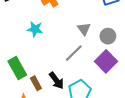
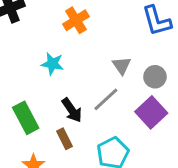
black arrow: (56, 81) -> (72, 110), moved
brown rectangle: (36, 83) -> (64, 139), moved

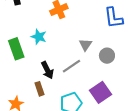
purple square: (151, 112) -> (100, 92), moved
green rectangle: (26, 118) -> (16, 49), moved

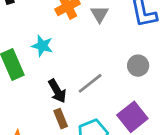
gray triangle: (85, 45) -> (100, 14), moved
brown rectangle: (40, 89) -> (61, 119), moved

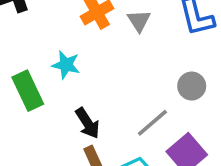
gray line: (90, 83) -> (152, 123), moved

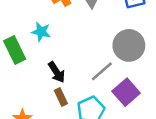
gray circle: (192, 86) -> (129, 45), size x1.6

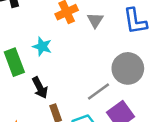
black arrow: (57, 72) -> (40, 88), moved

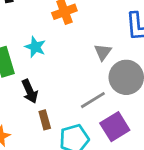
gray triangle: (95, 20) -> (103, 52), moved

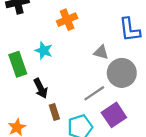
gray triangle: (103, 52) -> (101, 52), turned -49

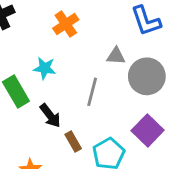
gray line: (94, 93) -> (92, 92), moved, turned -30

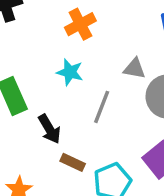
cyan star: (45, 68) -> (70, 72), moved
brown rectangle: (73, 142) -> (73, 162), turned -42

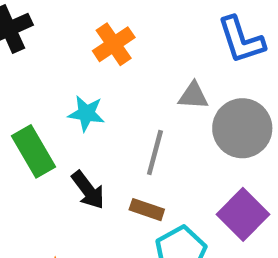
cyan star: (70, 72) -> (86, 113), moved
brown rectangle: (73, 162) -> (147, 210), moved

